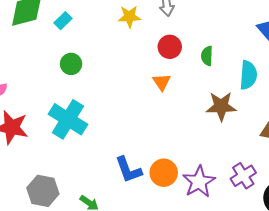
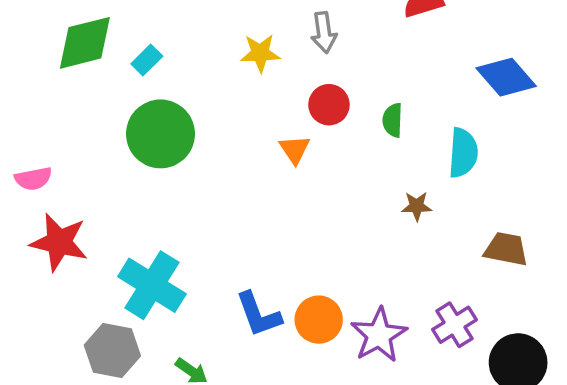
green circle: (71, 64) -> (161, 134), size x1.8
orange triangle: (162, 82) -> (295, 149), moved
brown star: (221, 106) -> (417, 206), size x0.6
cyan cross: (68, 119) -> (152, 285), moved

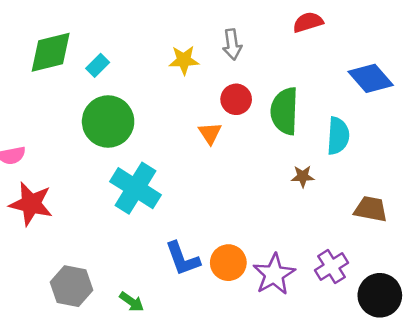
green semicircle: (393, 120) -> (284, 111), size x1.8
cyan cross: (152, 285) -> (136, 188), moved

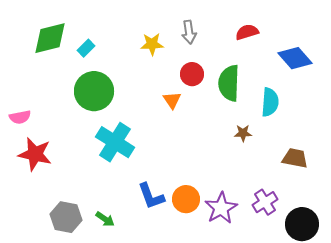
red semicircle: (308, 22) -> (247, 32), moved
green arrow: (132, 302) -> (105, 219), moved

